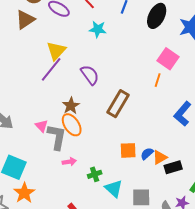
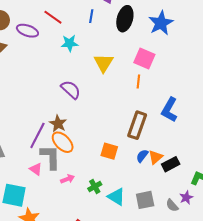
yellow triangle: (56, 51) -> (104, 63), moved
purple line: (51, 69) -> (37, 135), moved
brown rectangle: (118, 104) -> (137, 125), moved
pink triangle: (42, 126) -> (36, 169), moved
orange square: (128, 150) -> (109, 151), moved, turned 30

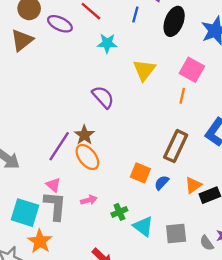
blue semicircle: (142, 156) -> (162, 183), moved
gray L-shape: (50, 157) -> (55, 206), moved

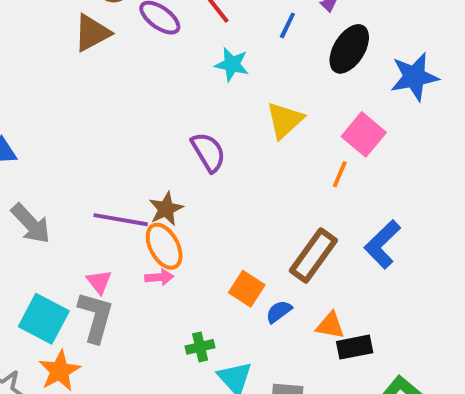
purple line: (59, 146) -> (121, 220), turned 56
orange triangle: (193, 185) -> (330, 325), turned 36
pink arrow: (89, 200) -> (159, 277), moved

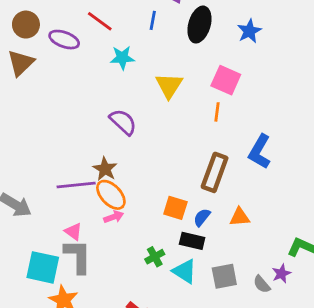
blue star: (414, 77) -> (249, 31), size x0.7
black rectangle: (355, 347) -> (192, 241), moved, turned 40

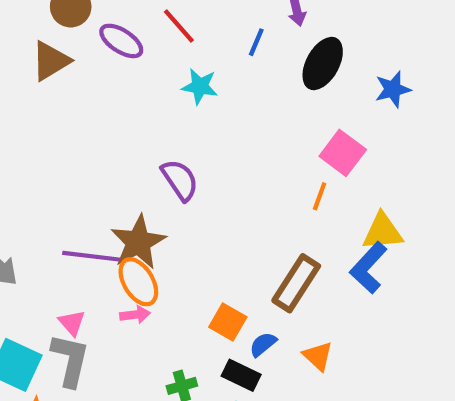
yellow triangle: (169, 86) -> (383, 232), moved, turned 40
brown star: (105, 169) -> (138, 242), size x1.5
orange triangle: (240, 217) -> (318, 356), turned 35

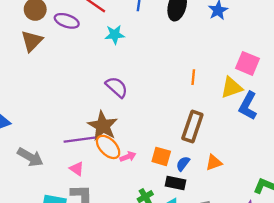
pink square: (343, 153) -> (248, 63), moved
blue L-shape: (368, 268) -> (248, 106), moved
pink arrow: (135, 315) -> (128, 157), moved
pink triangle: (72, 323) -> (77, 169), moved
orange triangle: (318, 356) -> (214, 163), turned -48

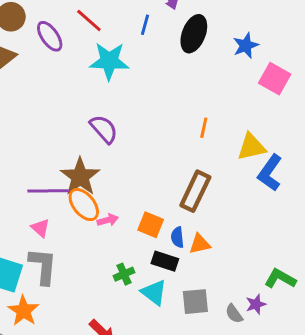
purple ellipse: (67, 21) -> (50, 36), turned 30
cyan star: (115, 35) -> (109, 61), size x1.5
pink square: (248, 63) -> (275, 79), moved
orange triangle: (214, 163) -> (200, 244), moved
blue semicircle: (183, 164) -> (177, 237), turned -49

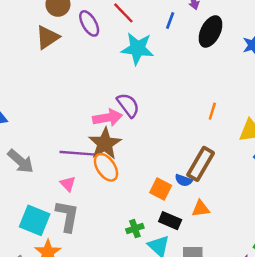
pink arrow: (108, 220) -> (108, 118), moved, size x1.6
blue semicircle: (177, 237) -> (184, 180), moved, turned -70

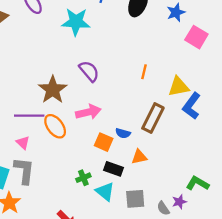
purple semicircle: (128, 105) -> (89, 71), moved
pink arrow: (108, 118) -> (88, 112), moved
brown star: (105, 144) -> (53, 90), moved
brown rectangle: (201, 164) -> (153, 118), moved

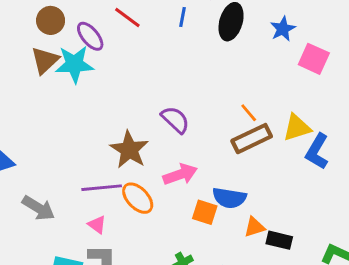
cyan star: (76, 22) -> (74, 64), moved
orange line: (144, 72) -> (249, 113), turned -48
brown rectangle: (153, 118) -> (252, 139), moved, turned 44
blue semicircle: (123, 133) -> (229, 198), size x1.6
black rectangle: (113, 169) -> (279, 240), moved

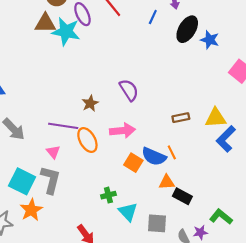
blue star: (283, 29) -> (210, 40), moved, turned 30
brown triangle: (45, 60) -> (45, 23), turned 30
orange line: (249, 113) -> (172, 152), moved
brown rectangle: (252, 139) -> (181, 118), size x0.6
brown star: (129, 150) -> (90, 103), size x0.6

